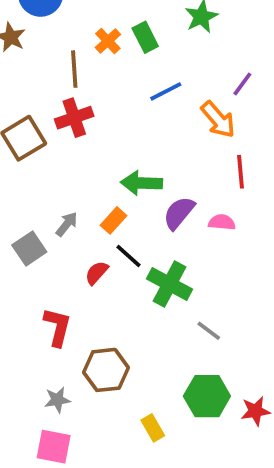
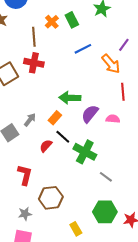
red cross: (74, 118) -> (34, 63), turned 30

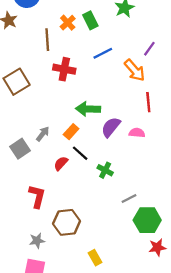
red cross: (34, 63) -> (64, 69), moved
green cross: (85, 152) -> (105, 170), size x0.6
gray line: (106, 177) -> (129, 199), turned -64
green hexagon: (105, 212) -> (147, 220), moved

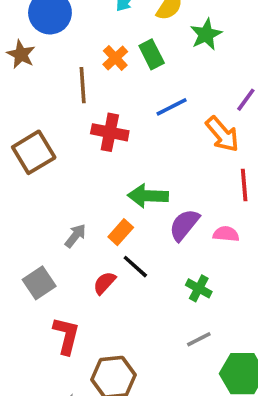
gray square: (20, 149) -> (39, 283), moved
green cross: (105, 170) -> (199, 288), moved
gray line: (129, 199) -> (199, 339), moved

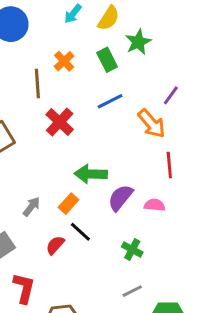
green rectangle: (152, 54) -> (107, 60), moved
red cross: (110, 132) -> (60, 122), turned 32

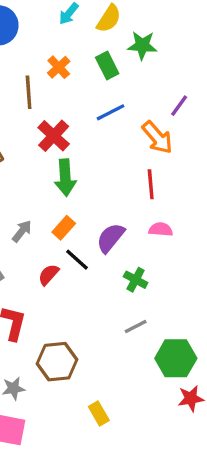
green star: (138, 42) -> (142, 45), turned 30
red line: (169, 165) -> (151, 184), moved
green arrow: (91, 174) -> (65, 178), moved, turned -96
purple semicircle: (120, 198) -> (111, 238), moved

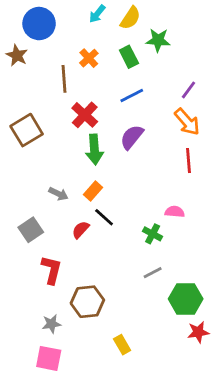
orange arrow: (157, 137) -> (187, 122), moved
red line: (151, 184) -> (188, 161), moved
pink semicircle: (161, 229) -> (175, 212), moved
gray arrow: (22, 231) -> (58, 194), turned 78
purple semicircle: (111, 238) -> (132, 137), moved

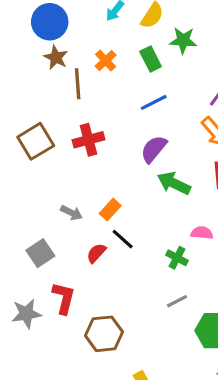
brown star: (17, 55) -> (56, 57), moved
red cross: (85, 115) -> (88, 140), moved, turned 32
green arrow: (94, 149) -> (174, 183), moved, turned 120
gray star: (51, 324) -> (26, 314), moved, size x1.4

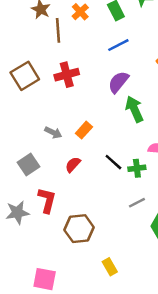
green arrow: (174, 183) -> (134, 109), turned 40
black line: (123, 239) -> (113, 162), moved
green cross: (177, 258) -> (137, 168), turned -35

